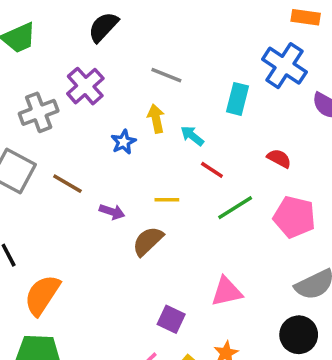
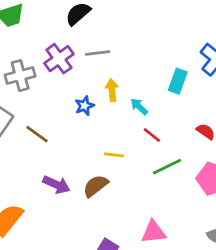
gray line: (166, 75) -> (98, 53), moved, turned -35
purple arrow: (112, 212) -> (56, 185), moved, size x1.4

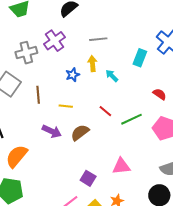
gray line: (98, 53) -> (98, 39), moved
brown line: (37, 134) -> (38, 95), turned 48
red line: (152, 135) -> (105, 111), moved
yellow line: (114, 155) -> (66, 106), moved

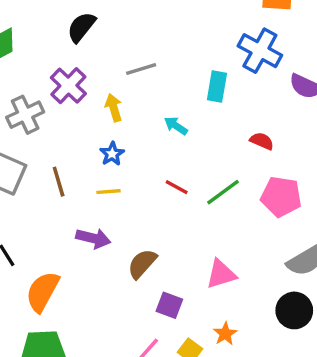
yellow arrow: (92, 64) -> (114, 108), moved
blue star: (73, 75) -> (112, 154), moved
brown semicircle: (80, 133) -> (142, 264), moved

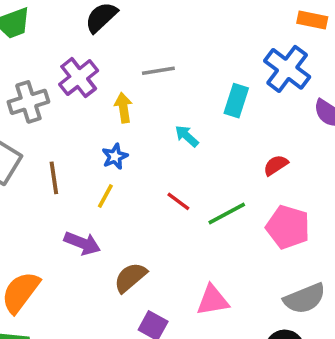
red semicircle: (262, 141) -> (276, 165), turned -65
yellow line: (108, 192) -> (105, 196), turned -65

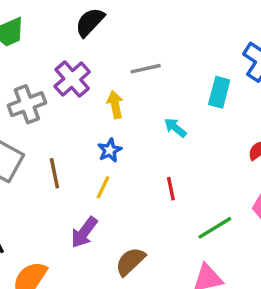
red line: (178, 201) -> (171, 189), turned 45
green line: (227, 214) -> (215, 228), moved
purple arrow: (82, 243) -> (84, 232), turned 108

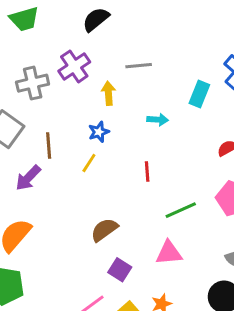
cyan arrow: (175, 128) -> (158, 120), turned 138
purple arrow: (84, 232) -> (28, 178), moved

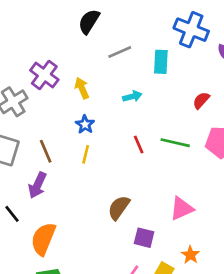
black semicircle: (96, 19) -> (89, 21), moved
gray line: (139, 66) -> (120, 52), moved
green line: (181, 210) -> (175, 143), moved, turned 56

